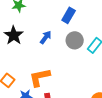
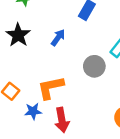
gray circle: (75, 40) -> (94, 66), moved

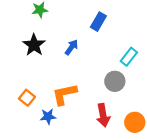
gray circle: (94, 66) -> (115, 81), moved
red arrow: (62, 120) -> (103, 115), moved

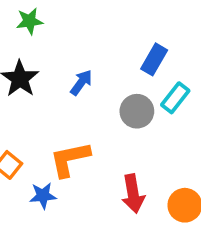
blue rectangle: (98, 22) -> (154, 59), moved
gray circle: (115, 81) -> (137, 111), moved

